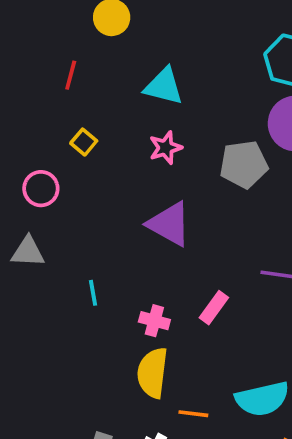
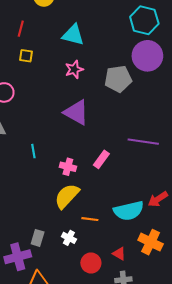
yellow square: (84, 142) -> (26, 56), moved, turned -32
yellow semicircle: (153, 373) -> (67, 196), turned 36

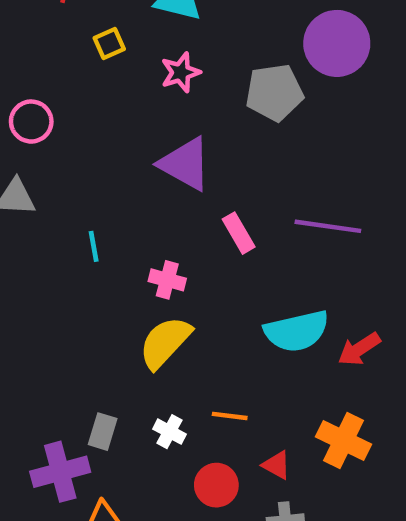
yellow square: (26, 56) -> (109, 43), moved, turned -32
pink rectangle: (101, 159) -> (239, 233), moved, turned -66
cyan semicircle: (129, 211) -> (297, 331), moved
orange line: (90, 219) -> (230, 416), moved

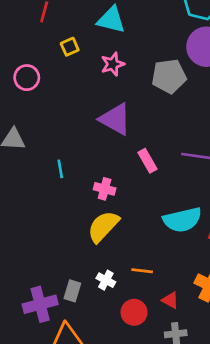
pink circle: (31, 122) -> (27, 78), moved
gray rectangle: (103, 432) -> (72, 291), moved

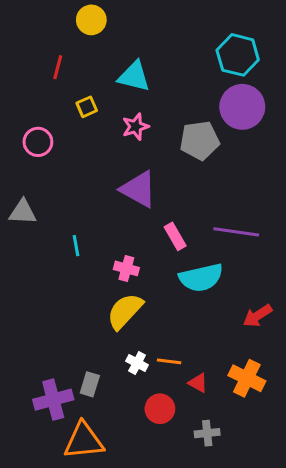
cyan semicircle: (182, 220) -> (201, 278), moved
white cross: (106, 280) -> (137, 363), moved
red triangle: (170, 300) -> (198, 383), moved

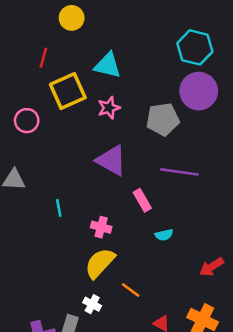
yellow square: (87, 107) -> (68, 91), size x2.0
purple line: (236, 232) -> (179, 172), moved
cyan semicircle: (201, 278) -> (164, 235), size x0.5
orange line: (169, 361) -> (131, 290), moved, turned 30
white cross: (137, 363) -> (92, 304), moved

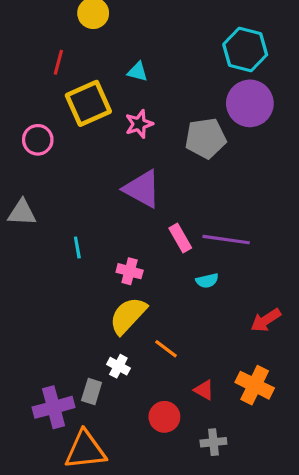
cyan triangle: (108, 65) -> (137, 72), size x0.6
purple line: (179, 172) -> (226, 240), moved

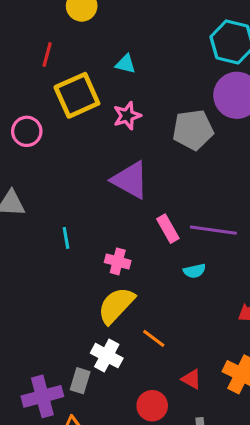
white cross: (118, 366) -> (107, 356), size x1.4

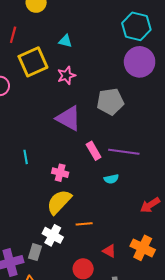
gray pentagon: (193, 130) -> (110, 102), moved
orange line: (154, 338) -> (84, 224), turned -42

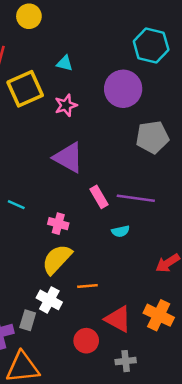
purple circle: (140, 62) -> (123, 89), moved
gray pentagon: (110, 102) -> (152, 137), moved
cyan line: (26, 157) -> (16, 205), turned -56
red triangle: (109, 251) -> (118, 319), size x1.6

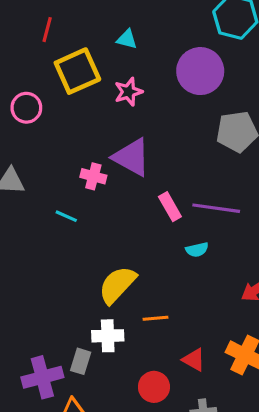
pink cross: (58, 224) -> (93, 176), moved
white cross: (49, 300) -> (108, 336), turned -30
red triangle: (118, 319) -> (194, 360), size x0.7

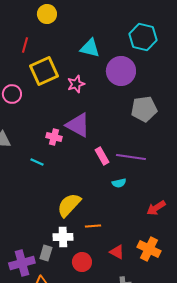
cyan triangle: (127, 39) -> (90, 48), moved, size x1.5
red circle: (154, 387) -> (82, 262), moved

